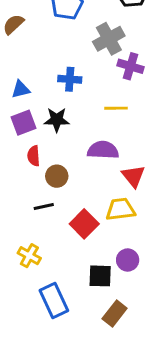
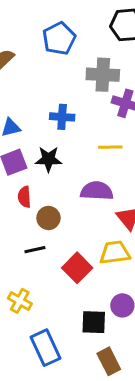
gray cross: (109, 39) -> (103, 75), turned 32
brown rectangle: (115, 314) -> (109, 361), turned -65

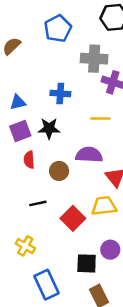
brown circle: (48, 218) -> (59, 171), moved

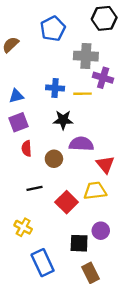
yellow line: (100, 119) -> (82, 94), moved
black star: (49, 128) -> (63, 120), moved

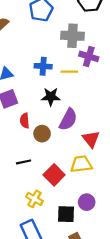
purple semicircle: (81, 144) -> (68, 119), turned 115
red semicircle: (27, 148) -> (25, 121), moved
yellow cross: (23, 227) -> (34, 199), moved

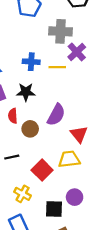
purple cross: (89, 56) -> (77, 52), turned 30
black star: (51, 97) -> (26, 92), moved

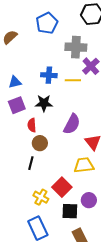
brown circle: (30, 129) -> (40, 143), moved
black line: (12, 157) -> (31, 163), turned -64
red square: (42, 170) -> (62, 187), moved

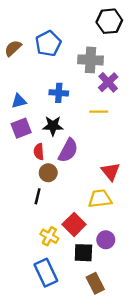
blue pentagon: (47, 23) -> (48, 43), moved
yellow line: (73, 80) -> (99, 112), moved
purple semicircle: (72, 124) -> (68, 150), moved

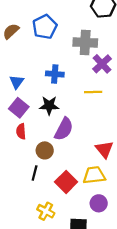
blue triangle: (19, 101) -> (17, 82), turned -40
purple square: (21, 128) -> (19, 108), turned -30
red semicircle: (39, 152) -> (21, 131), moved
red square: (74, 224) -> (66, 182), moved
purple circle: (106, 240) -> (99, 203), moved

